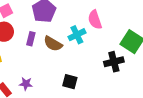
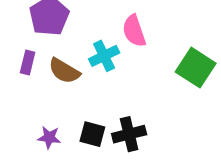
black cross: (114, 62) -> (129, 134), moved
purple star: (26, 84) -> (49, 137), moved

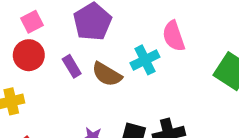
purple rectangle: (28, 63) -> (72, 66), turned -45

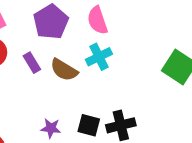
pink semicircle: (174, 36) -> (97, 20), moved

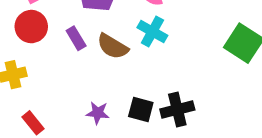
cyan cross: (99, 57) -> (152, 32), turned -35

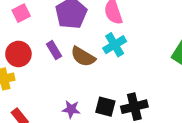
red circle: (31, 27) -> (18, 54), moved
cyan cross: (152, 32) -> (115, 45), turned 30

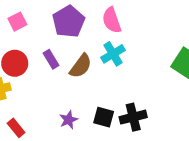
brown semicircle: (83, 57) -> (81, 66), turned -85
purple star: (71, 109) -> (69, 120), turned -30

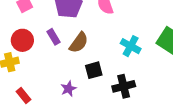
cyan cross: (113, 54) -> (131, 46), moved, turned -30
black square: (104, 117) -> (94, 70), moved, turned -30

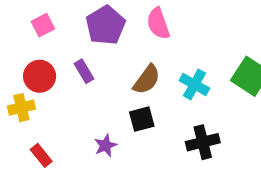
brown semicircle: (79, 43) -> (147, 80), moved
black cross: (124, 86) -> (203, 142), moved

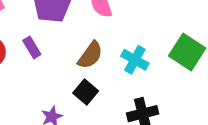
black square: (142, 119) -> (86, 92), turned -35

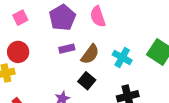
purple rectangle: (32, 47) -> (67, 49), moved, turned -72

